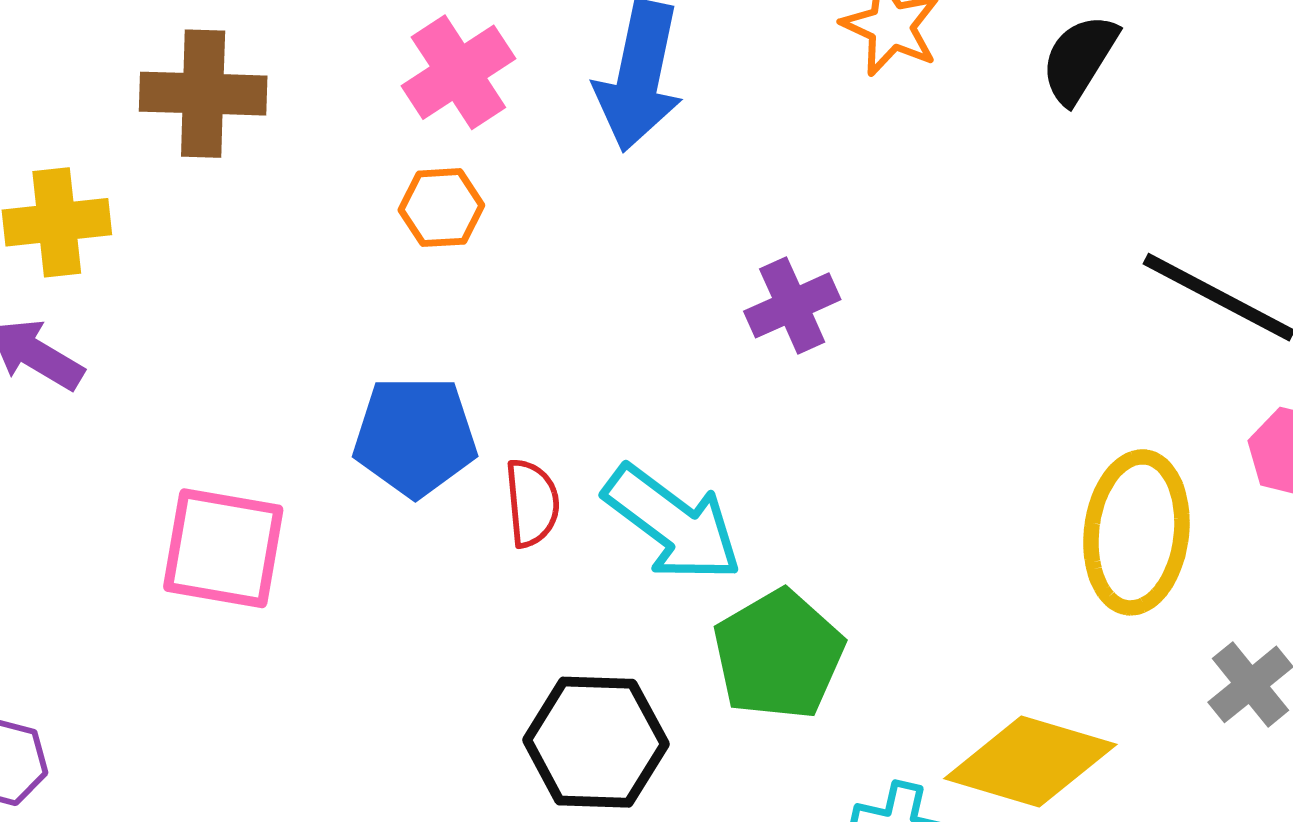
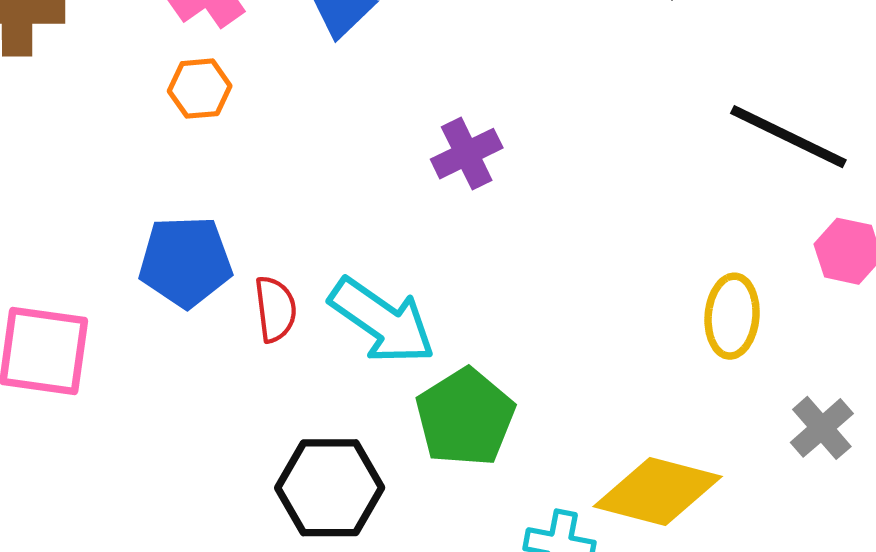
yellow ellipse: (1136, 532) -> (732, 316), size x0.7

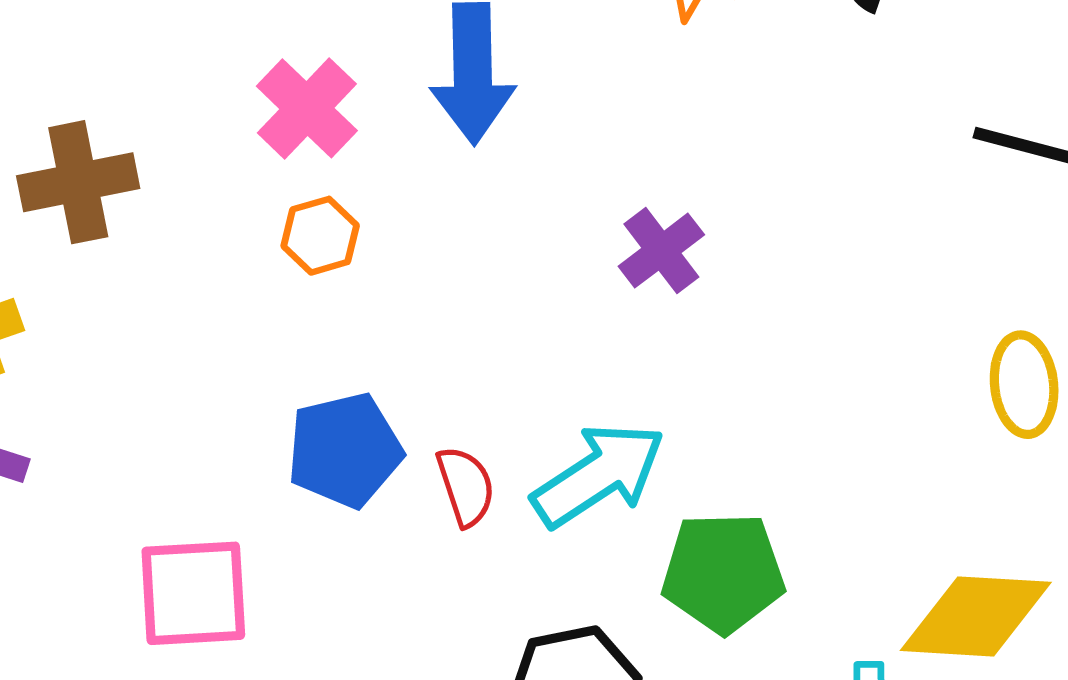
cyan arrow: (382, 321) -> (599, 475), turned -57
green pentagon: (465, 417) -> (723, 573), turned -30

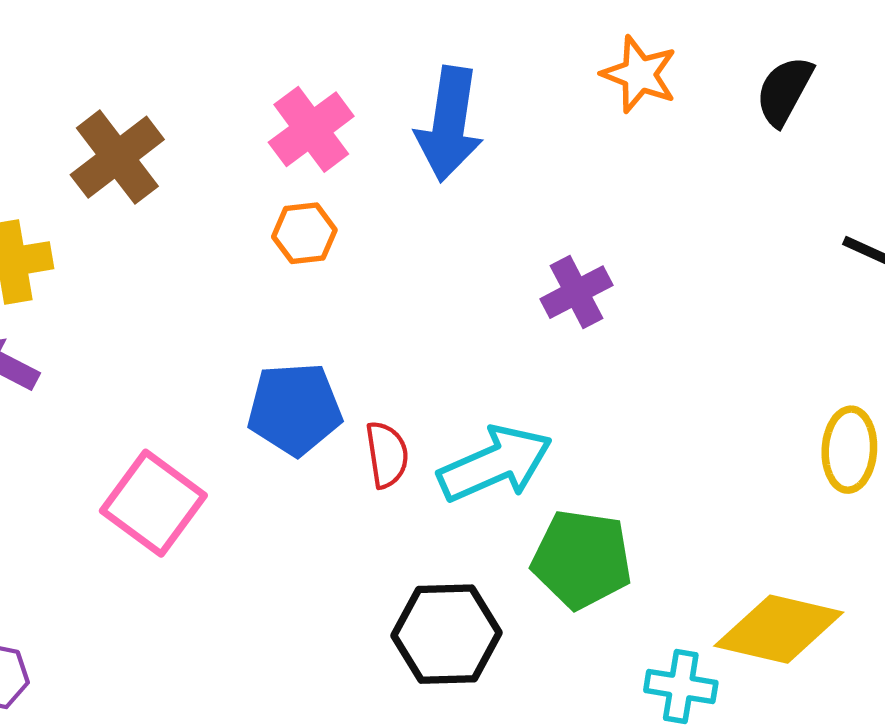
brown cross: (78, 182) -> (117, 157), turned -36
pink square: (193, 593) -> (153, 503), turned 30

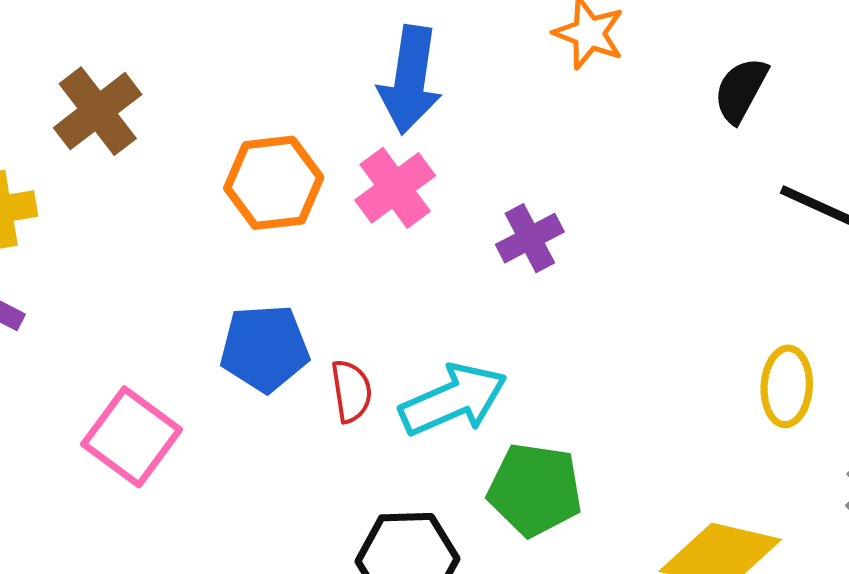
black semicircle: (784, 91) -> (741, 90), moved
pink cross: (311, 129) -> (395, 188), moved
orange hexagon: (304, 233) -> (274, 183), size x1.6

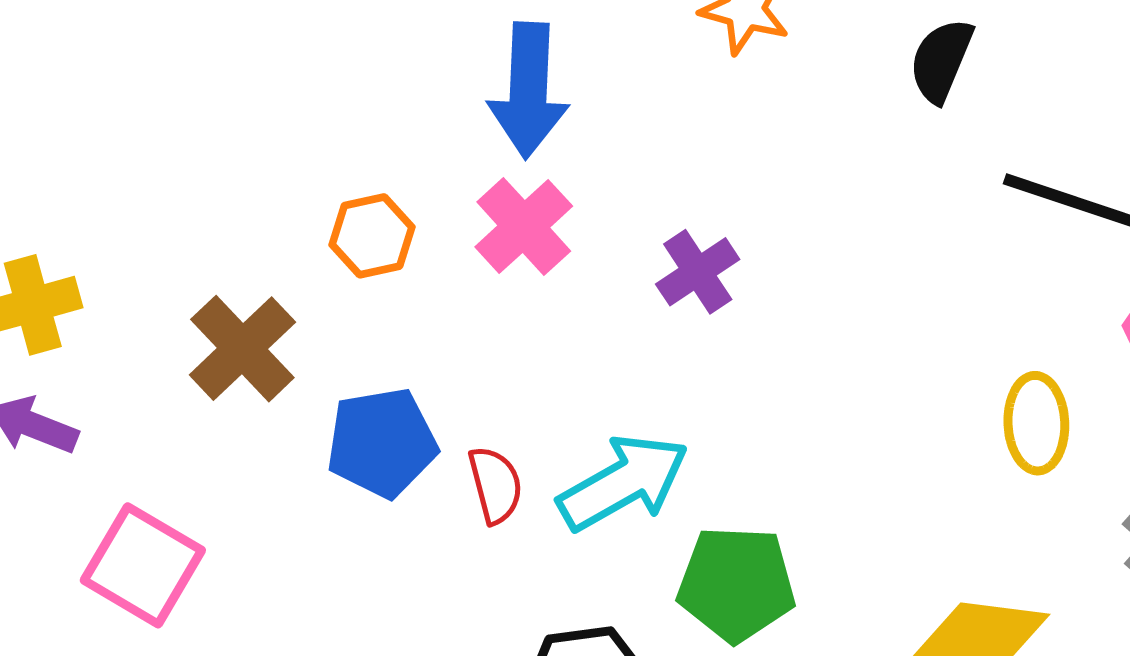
brown cross: (98, 111) -> (242, 349), moved
orange hexagon: (274, 183) -> (372, 236), size x0.7
pink square: (132, 437) -> (143, 565), moved

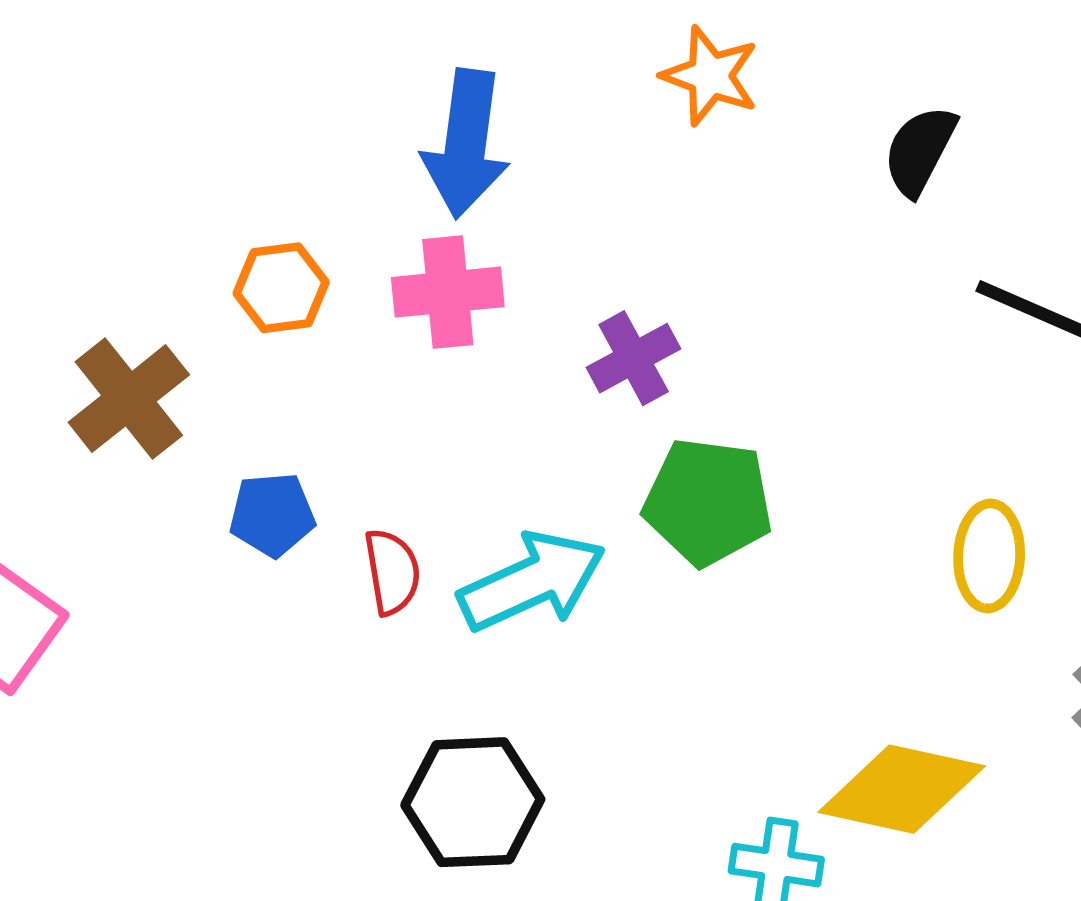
pink cross: (524, 226) -> (448, 292), turned 32
blue pentagon: (382, 443) -> (272, 515), size x0.7
green pentagon: (736, 584) -> (708, 502), moved

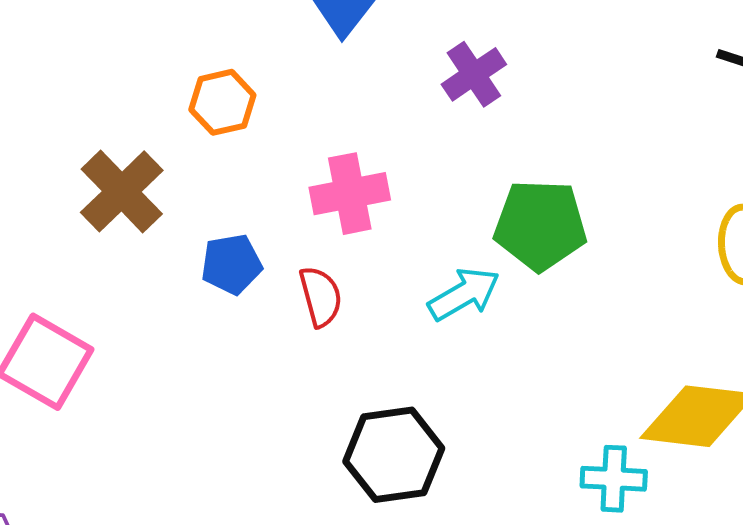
pink cross: (448, 292) -> (350, 194), moved
purple cross: (634, 358) -> (474, 74), moved
cyan arrow: (532, 581) -> (464, 294), moved, size x0.7

